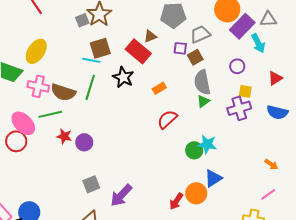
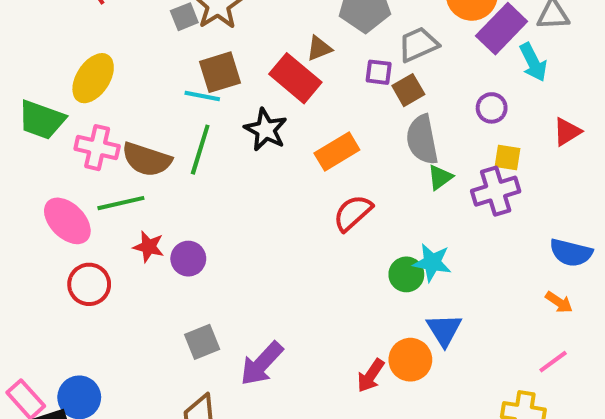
orange rectangle: (159, 88) -> (337, 152), size x1.5
green triangle: (203, 101) -> (440, 177), moved
blue semicircle: (277, 112) -> (571, 253), moved
red circle: (16, 141) -> (89, 284), moved
blue triangle: (213, 178) -> (444, 330), turned -30

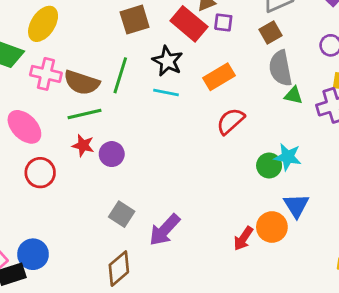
purple square: (379, 72) -> (223, 22), moved
cyan line: (202, 96) -> (166, 93), moved
green triangle: (440, 177) -> (293, 95), turned 48
green line: (121, 203) -> (85, 114), moved
gray square: (202, 342) -> (122, 214), turned -35

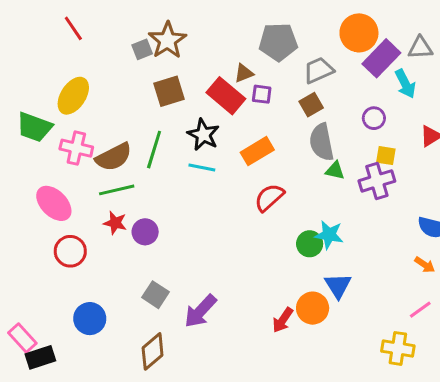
brown semicircle: (82, 83) -> (114, 157), turned -45
blue circle: (33, 254) -> (90, 319), moved

